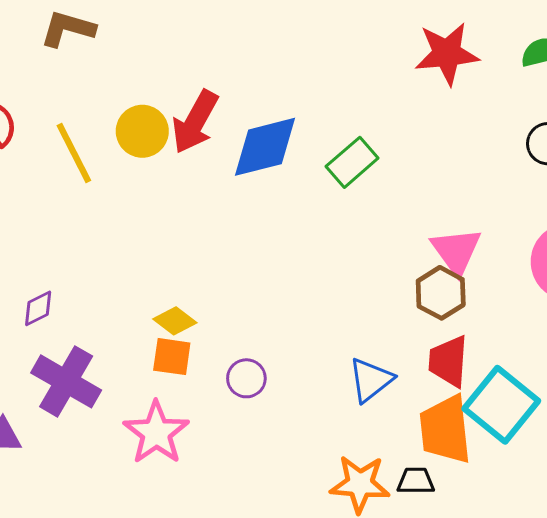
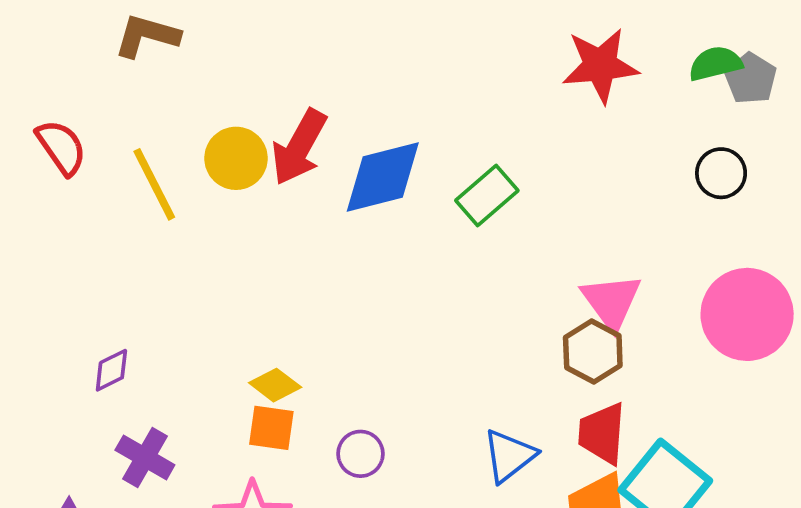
purple cross: (66, 381) -> (145, 458), size x0.7

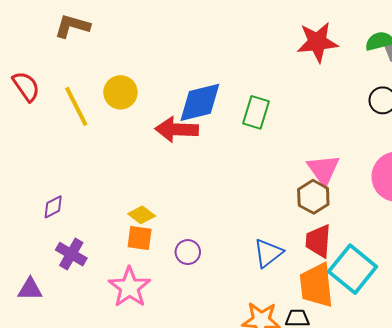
red arrow: (299, 147) -> (177, 129), moved, turned 63
green rectangle: (487, 195) -> (256, 112), turned -32

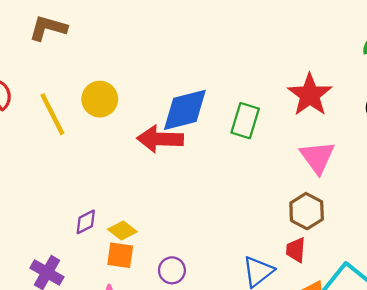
red star: (317, 42) -> (310, 95), moved, turned -30
pink triangle: (323, 170) -> (317, 157), moved
purple diamond: (53, 207) -> (86, 222), moved
red trapezoid: (318, 241) -> (296, 250), moved, size x0.7

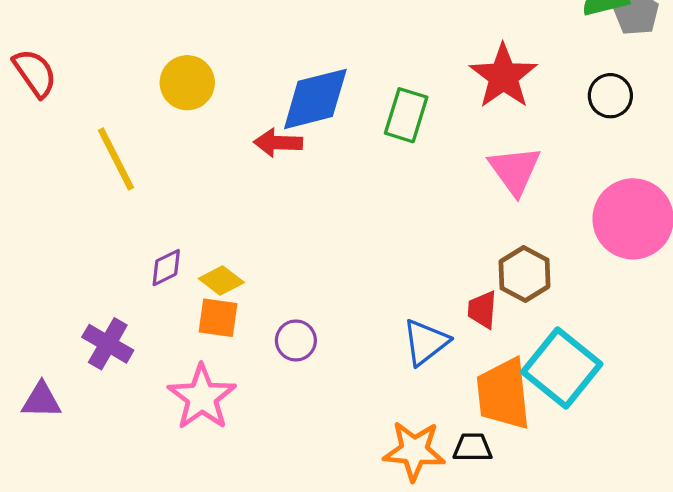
yellow line: (52, 114) -> (116, 159), moved
red arrow: (160, 139) -> (278, 143), size x0.7
brown hexagon: (307, 211) -> (524, 274), moved

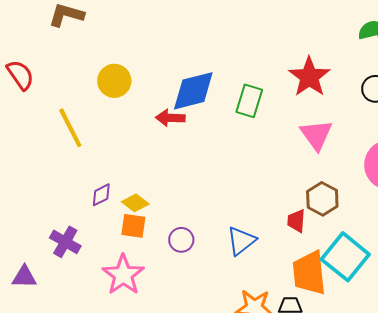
blue triangle: (426, 342) -> (241, 241), moved

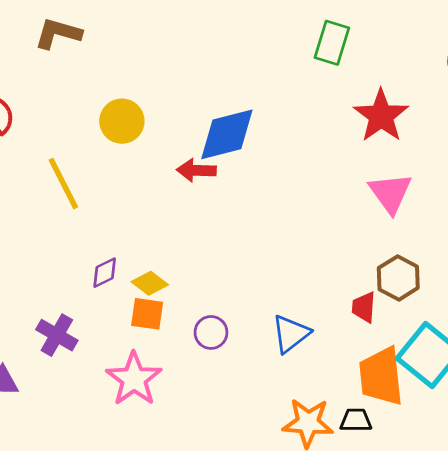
green rectangle: (249, 101) -> (332, 43), moved

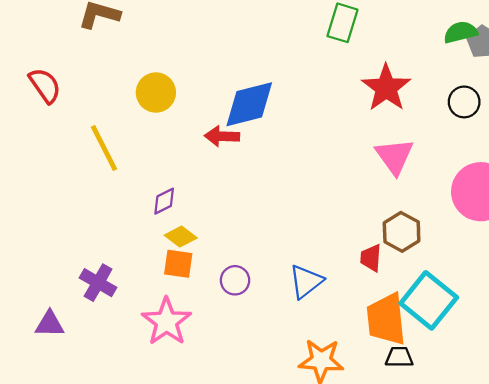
purple diamond: (105, 273) -> (164, 201), moved
black trapezoid: (356, 420) -> (399, 357), moved

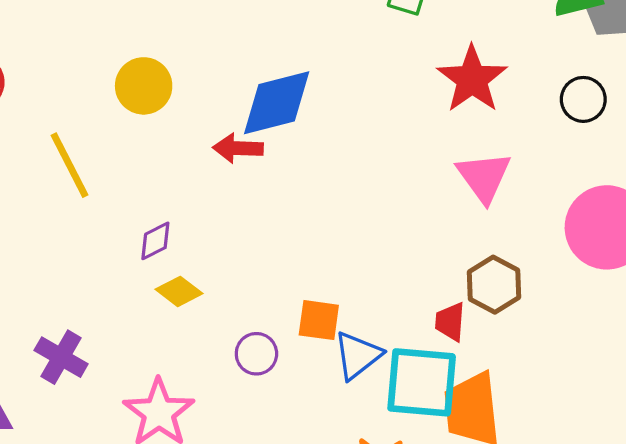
orange square: (178, 264) -> (319, 320), moved
cyan square: (429, 300) -> (422, 382), moved, turned -34

